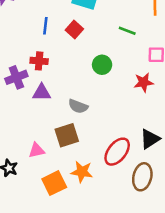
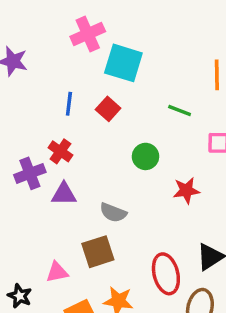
red cross: (39, 61) -> (60, 151), turned 30
red star: (144, 82) -> (186, 190), moved
red ellipse: (117, 152) -> (166, 274), turned -52

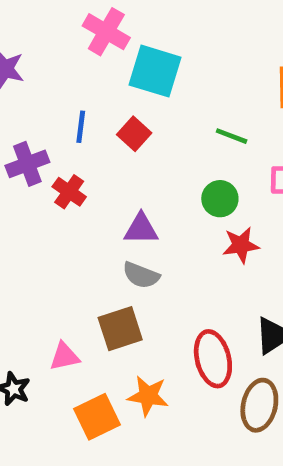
pink cross: (88, 34) -> (106, 32), turned -36
green circle: (146, 156) -> (220, 199), moved
purple cross: (30, 173) -> (27, 164), moved
purple triangle: (64, 194) -> (141, 229), moved

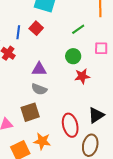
blue line: (81, 127) -> (18, 32), moved
green line: (232, 136) -> (78, 29), turned -56

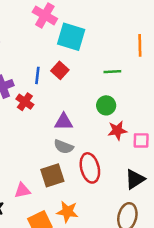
green line: (78, 29) -> (112, 72), turned 32
pink square: (101, 48) -> (141, 140), moved
red ellipse: (70, 125) -> (90, 168), moved

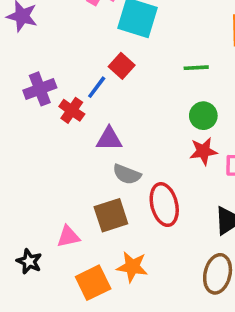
blue line: (37, 75) -> (97, 87), moved, turned 30
green circle: (106, 105) -> (203, 116), moved
purple triangle: (64, 122) -> (109, 139), moved

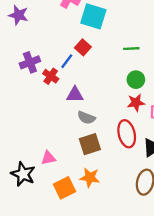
red ellipse: (164, 205) -> (127, 134), moved
brown square: (111, 215) -> (90, 144), moved
black star: (29, 261) -> (23, 174), size x1.5

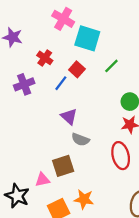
green line: (131, 49) -> (111, 66), moved, turned -42
red cross: (51, 76) -> (45, 58), moved
purple triangle: (75, 95) -> (69, 117), turned 42
brown square: (90, 144) -> (63, 166), moved

